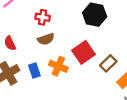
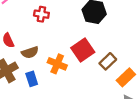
brown semicircle: (46, 39) -> (30, 52), moved
blue rectangle: (34, 70) -> (32, 79), moved

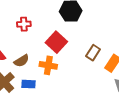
red square: (83, 50) -> (56, 42), moved
blue rectangle: (32, 79) -> (29, 84), turned -56

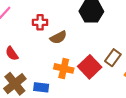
red square: (56, 42) -> (90, 67), moved
brown semicircle: (22, 61) -> (58, 37), moved

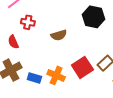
red cross: (40, 22) -> (28, 22), moved
orange cross: (64, 68) -> (56, 75), moved

